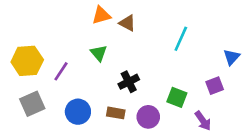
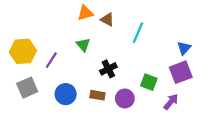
cyan line: (181, 39) -> (138, 33), moved
blue triangle: (232, 57) -> (184, 48), moved
purple square: (215, 86) -> (181, 72), size x1.5
purple arrow: (203, 121) -> (171, 102), turned -105

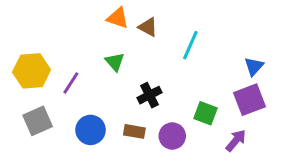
orange triangle: (85, 13) -> (118, 18), turned 35

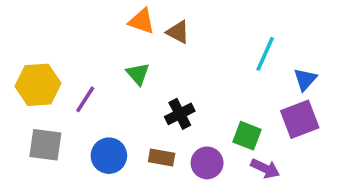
cyan line: (190, 45) -> (265, 54), moved
gray square: (38, 121) -> (45, 145), turned 32
purple arrow: (236, 141) -> (265, 168), moved, turned 75

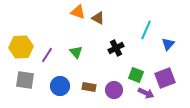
green triangle: (138, 74) -> (76, 52), moved
black cross: (180, 114) -> (116, 48), moved
purple square: (300, 119) -> (165, 78), moved

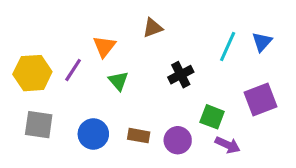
orange triangle: (78, 12) -> (104, 47), moved, turned 49
brown triangle: (98, 18) -> (153, 28), turned -48
blue triangle: (168, 44) -> (262, 42), moved
purple line: (47, 55) -> (73, 70), moved
purple square: (165, 78) -> (260, 100), moved

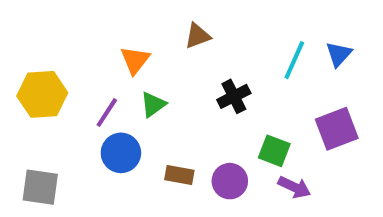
purple line: (73, 70) -> (107, 113), moved
green triangle: (118, 81) -> (153, 104), turned 35
gray square: (39, 125) -> (40, 187), moved
blue circle: (93, 134) -> (121, 153), moved

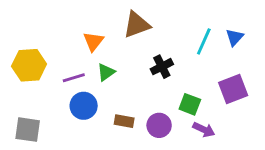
brown triangle: (198, 36) -> (137, 25), size x1.5
purple line: (107, 113) -> (74, 78), turned 40

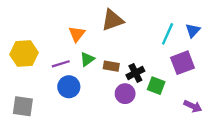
black cross: (162, 67) -> (135, 73), moved
purple square: (233, 89) -> (182, 63), moved
brown rectangle: (124, 121) -> (111, 66), moved
purple circle: (159, 125) -> (125, 94), moved
purple arrow: (204, 130) -> (193, 106), moved

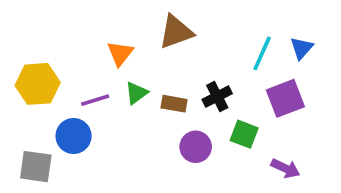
black cross: (135, 73) -> (217, 96), moved
blue circle: (69, 87) -> (74, 136), moved
purple arrow: (193, 106) -> (285, 168), moved

